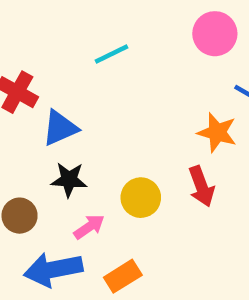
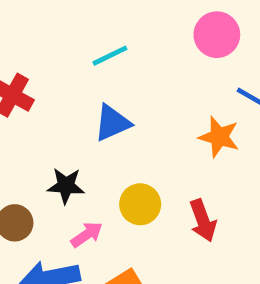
blue triangle: (60, 128) -> (112, 123), moved
red arrow: (201, 186) -> (203, 221), moved

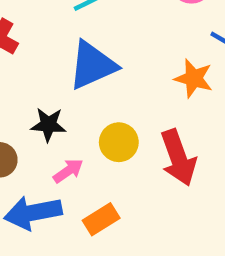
blue triangle: (112, 123) -> (92, 65), size x1.4
red arrow: (203, 221) -> (178, 158), size x1.4

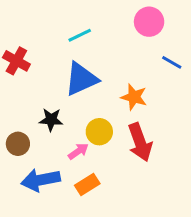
orange star: (194, 78) -> (134, 97), moved
pink arrow: (68, 171) -> (78, 151), moved

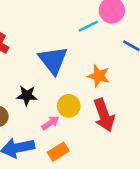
cyan line: (80, 35) -> (88, 26), moved
blue triangle: (81, 79) -> (53, 60), turned -44

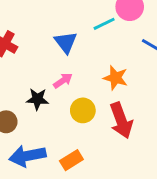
blue triangle: (53, 60) -> (66, 42), moved, size x0.7
pink arrow: (50, 123) -> (63, 81), moved

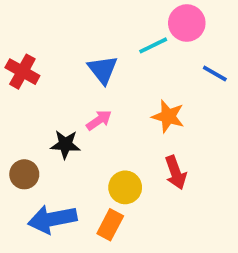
yellow circle: (83, 110) -> (125, 187), moved
red arrow: (121, 120) -> (176, 172), size x0.7
orange rectangle: (71, 160) -> (110, 225), turned -30

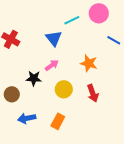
cyan line: (153, 45) -> (72, 20), moved
yellow circle: (125, 187) -> (64, 89), moved
blue arrow: (52, 219) -> (27, 118), size x0.7

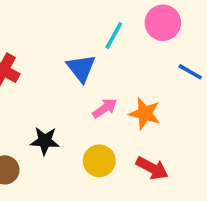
cyan line: (72, 20) -> (114, 35), turned -35
pink arrow: (52, 65) -> (105, 108), moved
red arrow: (93, 93) -> (152, 168), turned -42

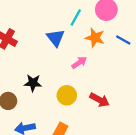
pink arrow: (105, 108) -> (79, 63), moved
orange star: (145, 114) -> (95, 38), moved

